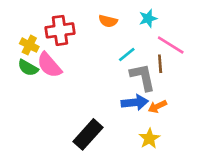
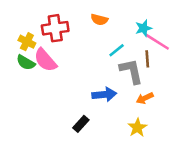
cyan star: (148, 18) -> (144, 28), moved
blue arrow: (135, 102) -> (104, 94), moved
black rectangle: (88, 134) -> (81, 124), size x0.6

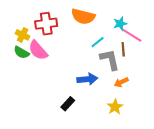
orange semicircle: (99, 20) -> (83, 16), size x1.6

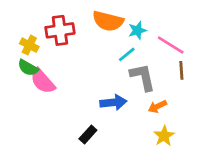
cyan star: (120, 24) -> (137, 30), moved
brown line: (123, 49) -> (181, 70), moved
pink semicircle: (38, 50) -> (43, 81), moved
yellow star: (115, 107) -> (164, 136), moved

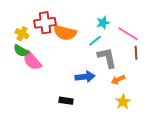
orange semicircle: (108, 21) -> (65, 33), moved
black rectangle: (88, 134) -> (66, 101), turned 56

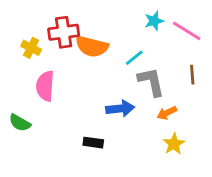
cyan star: (103, 23) -> (154, 21), moved
pink line: (128, 34) -> (187, 31), moved
green semicircle: (21, 51) -> (20, 123), moved
pink semicircle: (32, 61) -> (45, 86), turned 45

